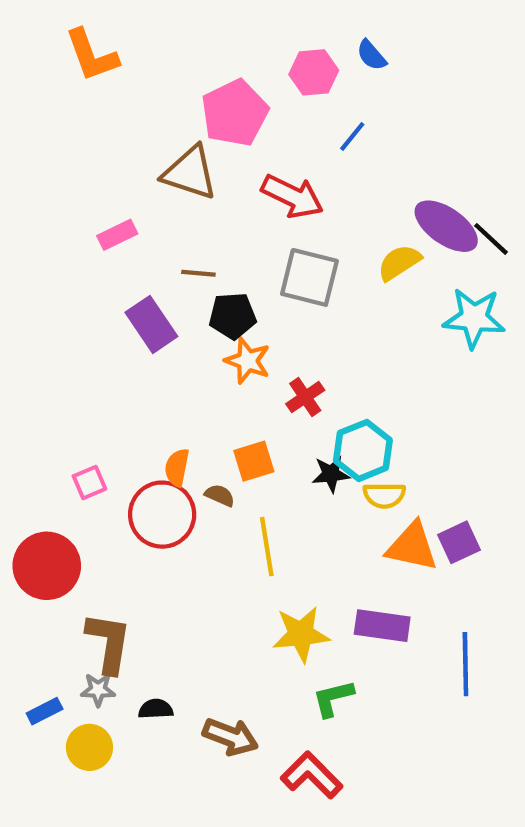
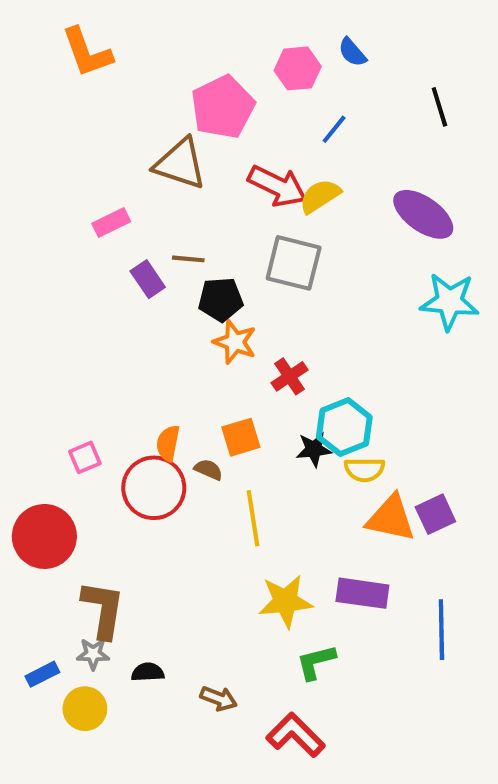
black line: (491, 239) -> (439, 107), moved, turned 30
yellow semicircle: (399, 262) -> (320, 196), moved
purple rectangle: (151, 324) -> (148, 279), moved, size x0.7
brown arrow: (230, 737) -> (219, 699), size x0.7

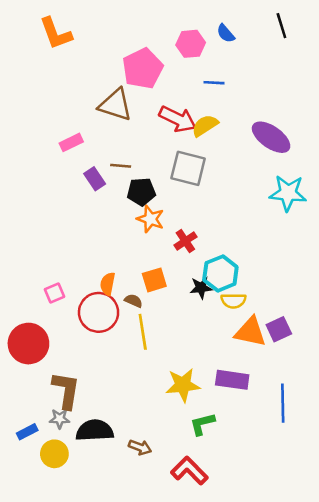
black line: (439, 107) -> (281, 26), moved
blue line: (334, 129) -> (214, 83), turned 54
yellow line: (253, 518) -> (143, 332), moved
black semicircle: (148, 672) -> (95, 430), size x1.8

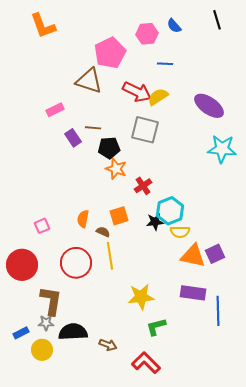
red circle: (99, 312) -> (76, 263), moved
purple rectangle: (232, 380) -> (193, 293), moved

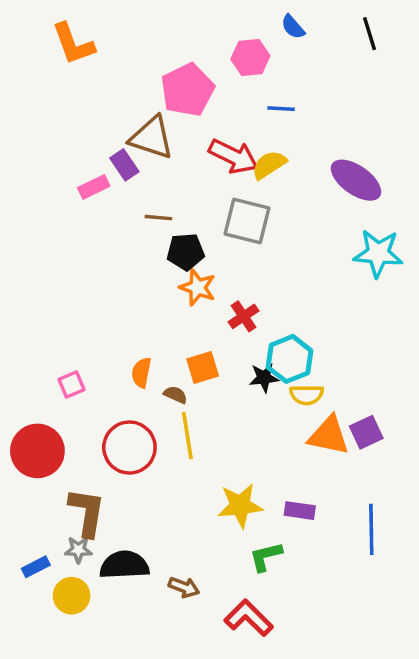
blue semicircle: (174, 26) -> (293, 27), moved
purple rectangle: (73, 138) -> (124, 165), moved
purple rectangle: (193, 293) -> (300, 511), moved, size x0.7

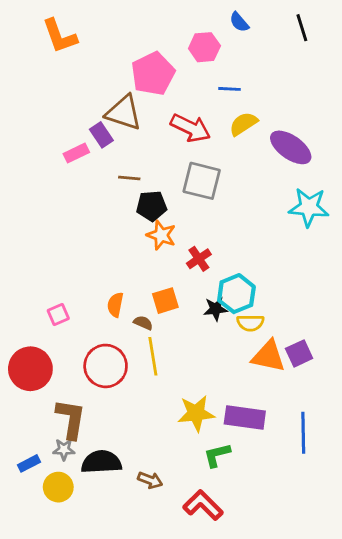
yellow semicircle: (269, 165) -> (243, 124), moved
purple rectangle: (300, 511) -> (245, 417), size x1.6

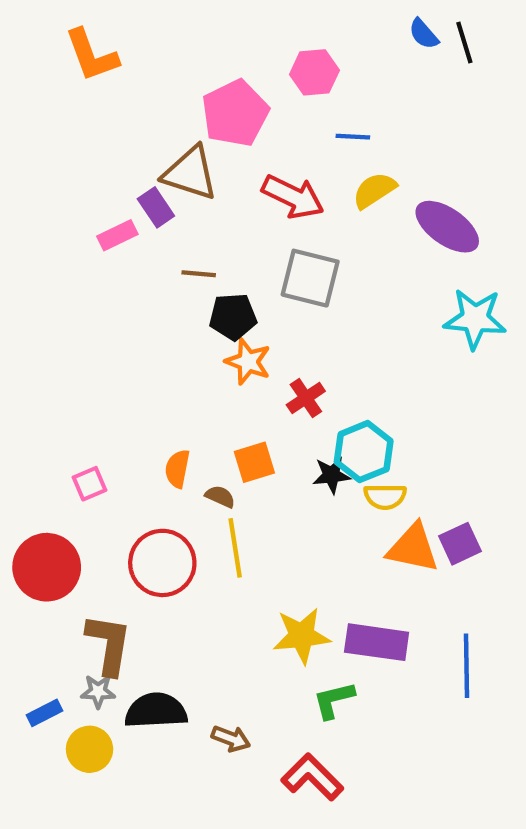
blue semicircle: (239, 22) -> (424, 34), moved

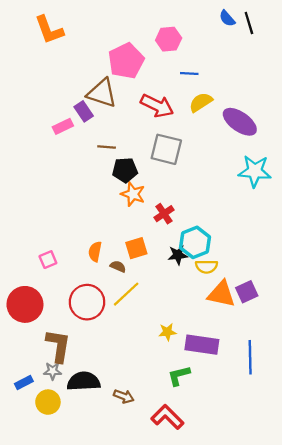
yellow line: (235, 548) -> (126, 294), turned 56
yellow star: (302, 636) -> (167, 332), moved, size x0.6

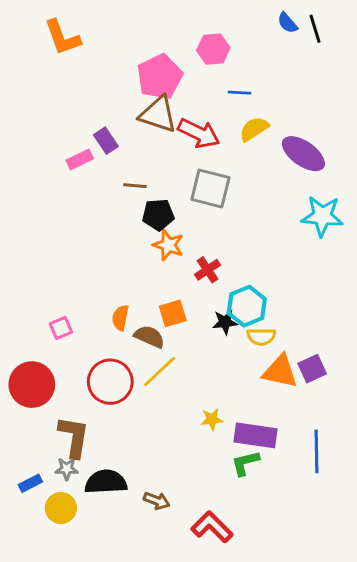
brown triangle: (102, 93) -> (158, 114), moved
brown semicircle: (118, 266) -> (149, 337), size x1.5
green L-shape: (179, 376) -> (245, 463), moved

